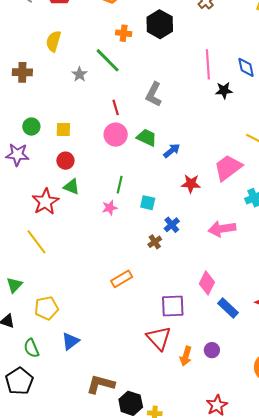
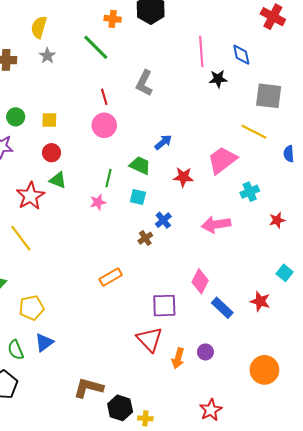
gray star: (80, 74) -> (47, 56), moved
green trapezoid: (147, 138) -> (140, 165), moved
blue triangle: (70, 341) -> (44, 342), moved

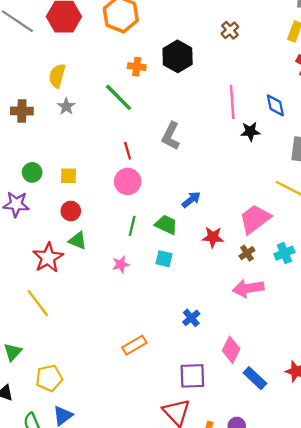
green line: (108, 178) -> (132, 226), moved
blue cross: (163, 220) -> (191, 318), moved
brown cross: (145, 238) -> (247, 253), moved

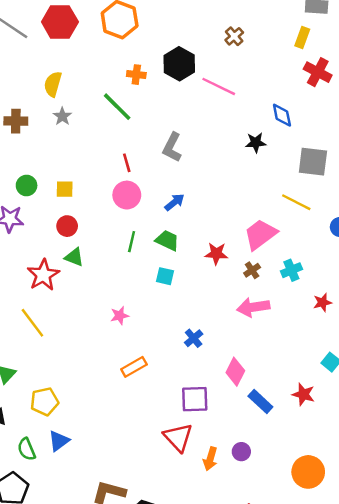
pink line: (232, 102) -> (219, 86), moved, turned -60
blue arrow: (191, 200) -> (175, 202), moved
pink star: (121, 264) -> (120, 316), moved

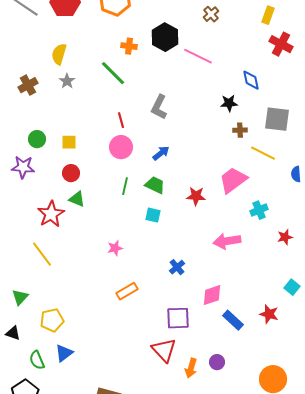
brown cross: (16, 121) -> (28, 85), turned -30
brown cross: (252, 270) -> (240, 130), moved, turned 32
pink diamond: (235, 372) -> (212, 295), turned 45

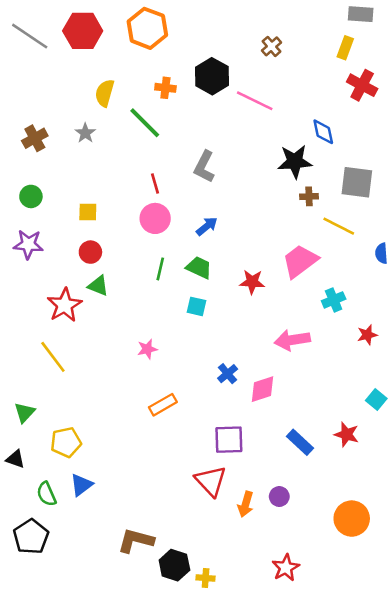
yellow semicircle: (59, 54) -> (105, 93), moved
black star: (229, 103) -> (295, 162), size x1.5
green circle: (37, 139) -> (31, 196), moved
pink diamond: (212, 295) -> (262, 389), moved

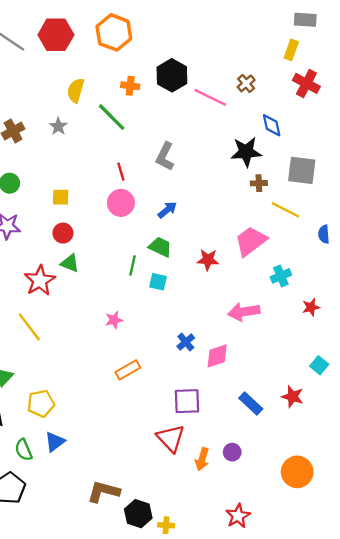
brown cross: (272, 46) -> (246, 83), moved
green line: (160, 269) -> (132, 266), moved

